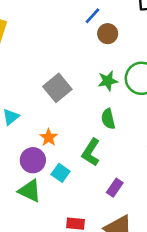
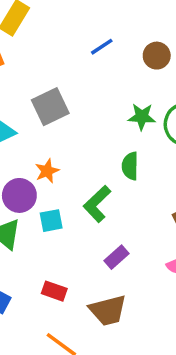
blue line: (92, 16) -> (102, 47), moved
gray square: (57, 88) -> (50, 107), moved
cyan square: (61, 173) -> (51, 221), turned 30

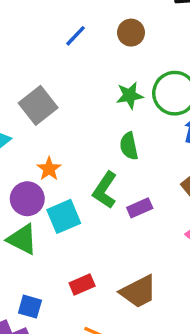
cyan square: (51, 221) -> (64, 216), size x1.4
purple rectangle: (116, 257) -> (140, 208), moved, turned 30
red rectangle: (54, 291) -> (82, 284), turned -30

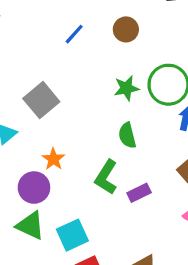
cyan square: (64, 216) -> (72, 235), moved

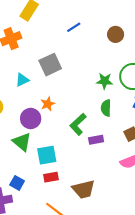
blue line: (74, 34) -> (74, 27), moved
green star: (126, 88) -> (105, 81), moved
green semicircle: (127, 135) -> (106, 108), moved

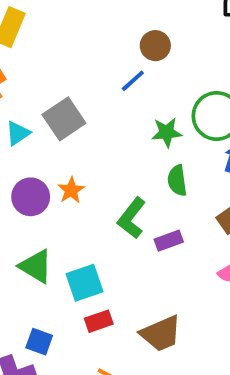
blue line: (74, 27) -> (133, 81), moved
brown circle: (116, 34) -> (155, 46), moved
cyan triangle: (22, 80) -> (18, 133), moved
purple circle: (31, 118) -> (31, 197), moved

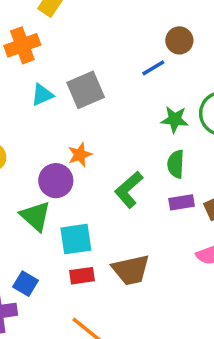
purple circle: (31, 197) -> (56, 181), moved
purple rectangle: (169, 241) -> (182, 202), moved
brown trapezoid: (161, 334) -> (131, 270), moved

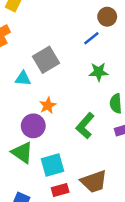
cyan triangle: (42, 95) -> (23, 78), moved, turned 35
green star: (175, 119) -> (99, 72), moved

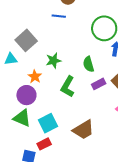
blue line: (91, 38) -> (59, 16), turned 56
green star: (99, 72) -> (54, 61), moved
red rectangle: (60, 190) -> (44, 144), moved

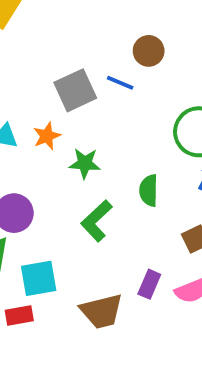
gray square: (26, 40) -> (75, 90), moved
orange star: (35, 77) -> (47, 136), moved
purple rectangle: (99, 84) -> (149, 284), moved, turned -56

